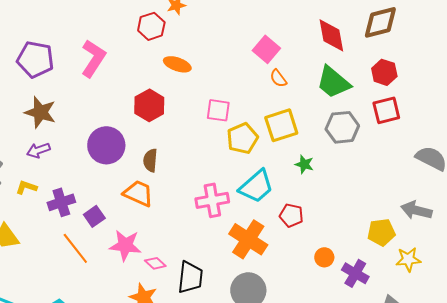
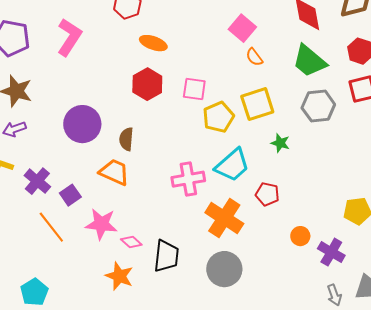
red hexagon: (149, 105) -> (147, 84), moved
purple cross: (61, 202) -> (37, 181), turned -32

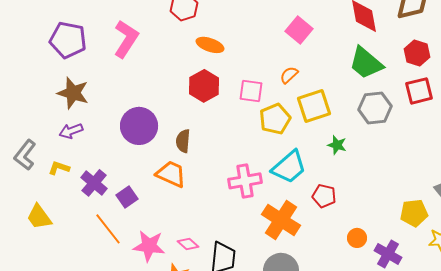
orange semicircle: (254, 57) -> (289, 75), moved, turned 84
pink star: (101, 224) -> (149, 246), moved

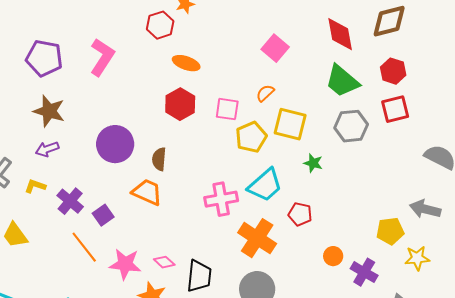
yellow square: (314, 106) -> (290, 124), turned 32

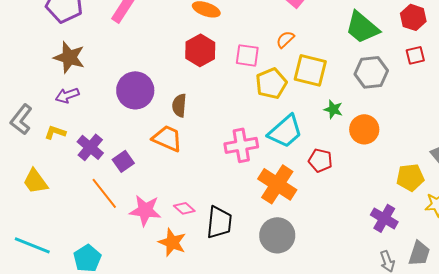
red square: (395, 109) -> (415, 55), size x0.7
orange circle: (333, 256) -> (364, 129), moved, size x1.5

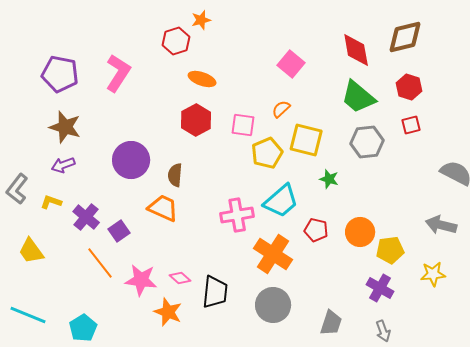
orange circle: (364, 129) -> (360, 232), moved
yellow pentagon: (410, 177) -> (390, 250), moved
gray trapezoid: (419, 253) -> (331, 323), moved

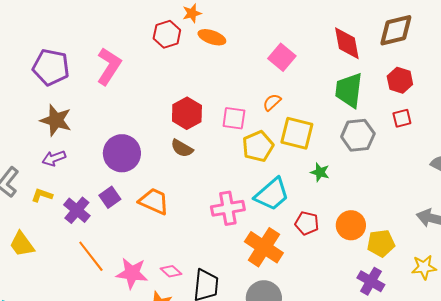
orange ellipse: (202, 79) -> (212, 37), moved
green trapezoid: (358, 97) -> (349, 90), turned 57
brown semicircle: (175, 175) -> (182, 148), moved, turned -65
purple square: (119, 231) -> (110, 197), moved

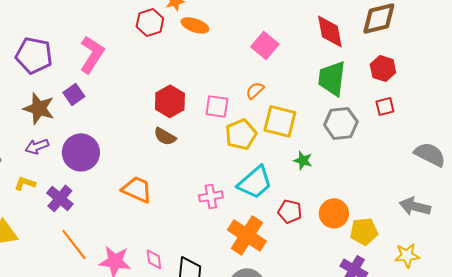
purple circle: (122, 153) -> (81, 152), moved
purple square: (110, 197) -> (74, 94), moved
pink cross: (228, 208) -> (211, 196), size x0.7
pink diamond: (171, 271) -> (154, 259), turned 40

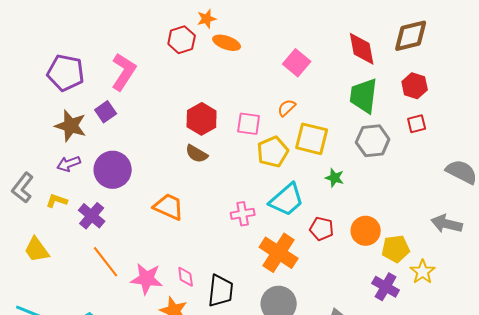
yellow star: (407, 255) -> (423, 272), moved, turned -30

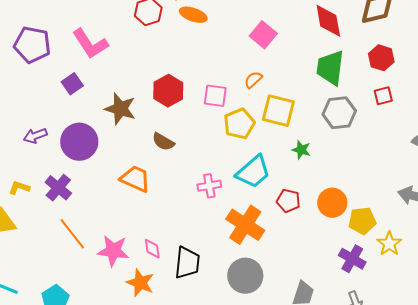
pink L-shape: (124, 72) -> (90, 44), turned 114
brown star: (71, 126) -> (120, 109), moved
brown semicircle: (197, 154) -> (163, 142), moved
yellow L-shape: (57, 201) -> (19, 188), moved

